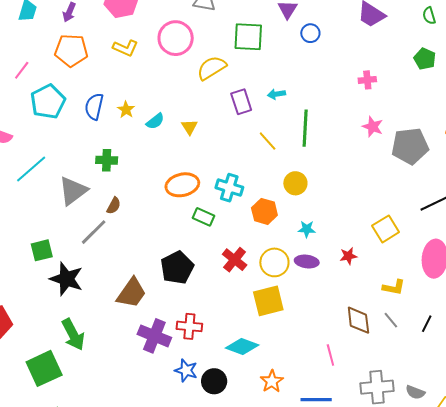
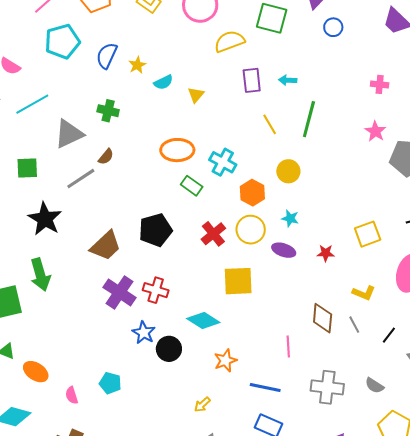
green square: (42, 250) -> (27, 168), moved
yellow circle: (274, 262) -> (251, 230), moved
gray semicircle: (415, 392) -> (374, 386), moved

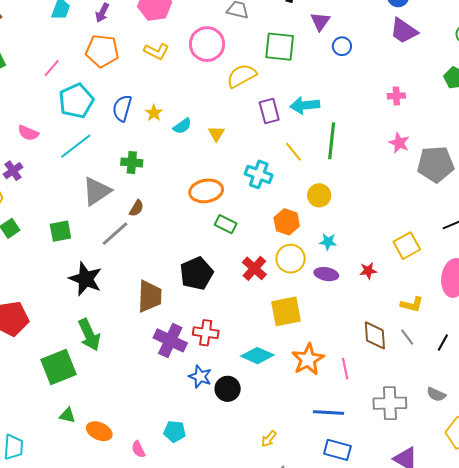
cyan arrow: (288, 80) -> (305, 105), size x1.6
cyan line: (32, 104) -> (76, 146), moved
cyan cross: (223, 162) -> (259, 174), moved
brown trapezoid: (106, 246) -> (150, 296), turned -36
orange star: (225, 361) -> (308, 359), moved, size x1.4

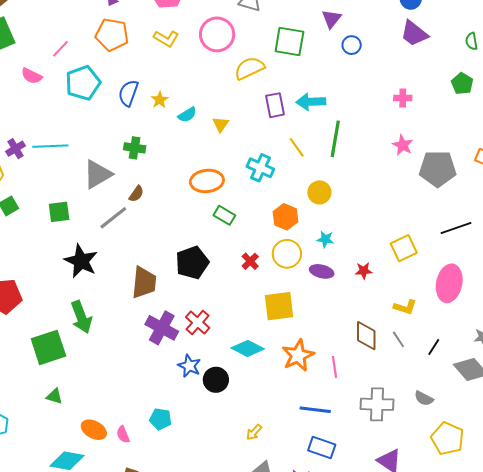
pink semicircle: (28, 133) -> (32, 76), moved
cyan line: (76, 146) -> (50, 146), moved, turned 32
red cross: (254, 268) -> (250, 261), size x0.7
red cross: (206, 333) -> (198, 322), turned 30
orange ellipse: (99, 431) -> (94, 430), moved

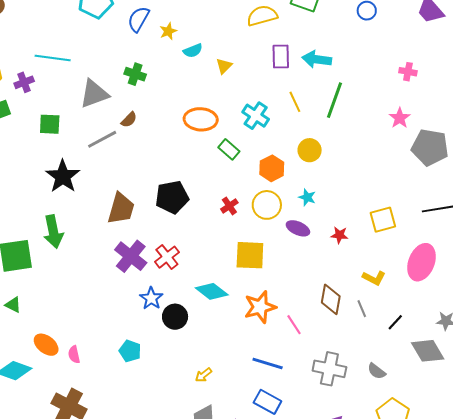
purple cross: (15, 149) -> (24, 82), moved
green rectangle: (224, 215) -> (229, 149), moved
pink line: (334, 367) -> (294, 325), turned -35
cyan pentagon: (160, 419) -> (130, 351), moved

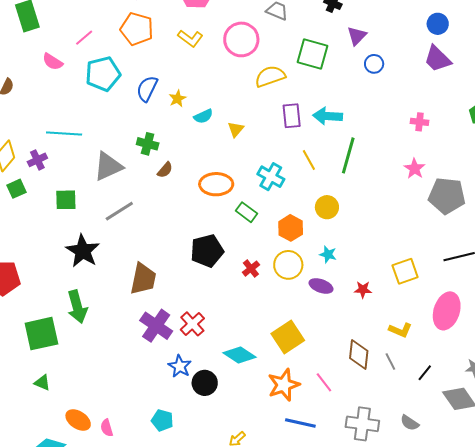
brown semicircle: (129, 120) -> (165, 170), moved
black pentagon: (172, 197) -> (207, 251), moved
yellow square: (250, 255) -> (288, 337), moved, turned -32
orange star: (260, 307) -> (284, 385), moved

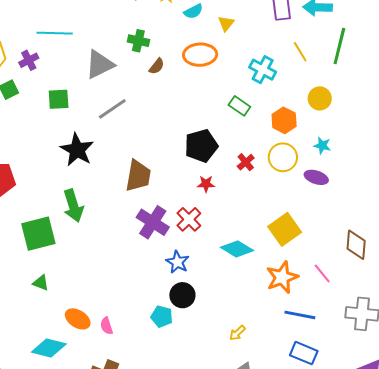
orange ellipse: (216, 184) -> (200, 55), moved
red star: (363, 290) -> (206, 184), moved
black circle: (205, 383) -> (182, 295), moved

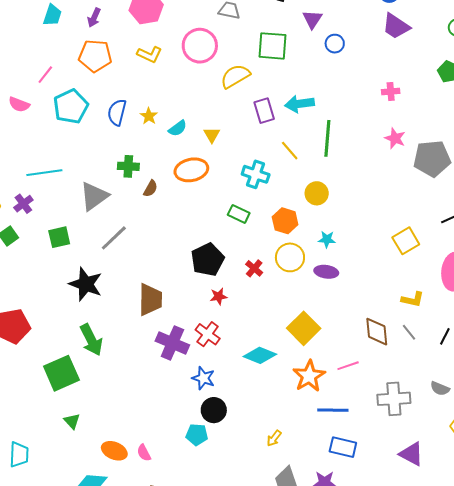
pink line: (322, 274) -> (348, 366), turned -60
green triangle: (41, 283) -> (72, 421), turned 36

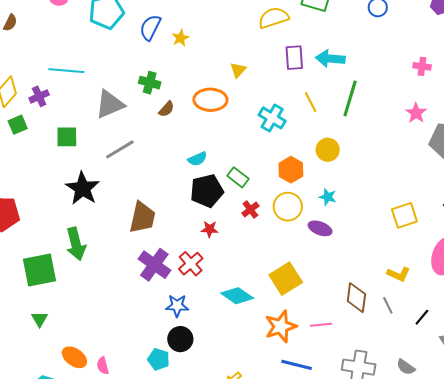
cyan semicircle: (178, 128) -> (197, 159), moved
green rectangle: (239, 214) -> (238, 177), moved
blue star: (203, 378) -> (177, 306), turned -30

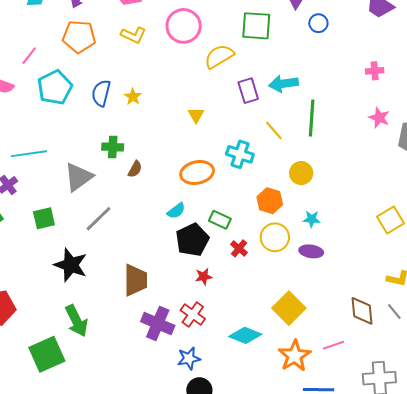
orange ellipse: (210, 100) -> (197, 173), moved

